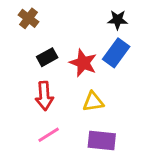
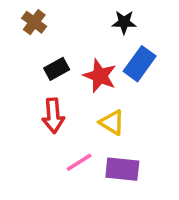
black star: (118, 20) -> (124, 22), moved
yellow triangle: (93, 102) -> (112, 122), turned 40
pink line: (49, 135) -> (79, 162), moved

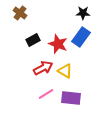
black star: (124, 22) -> (83, 13), moved
red arrow: (53, 116) -> (43, 68), moved, turned -114

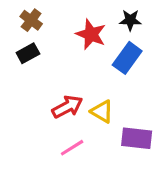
black rectangle: (33, 40) -> (28, 53), moved
red star: (58, 44) -> (91, 34), moved
purple rectangle: (71, 98) -> (137, 138), moved

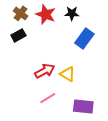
black star: (130, 20) -> (72, 13), moved
red star: (91, 34) -> (46, 14), moved
purple rectangle: (137, 138) -> (83, 107), moved

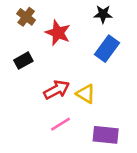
black star: (72, 13) -> (103, 14), moved
red star: (46, 14) -> (58, 33), moved
black rectangle: (18, 35) -> (23, 61), moved

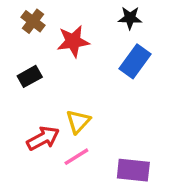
red star: (58, 33) -> (73, 41), turned -30
red arrow: (57, 90) -> (43, 138), moved
yellow triangle: (86, 94) -> (78, 122), moved, turned 42

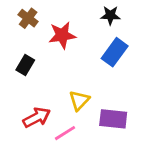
black rectangle: (30, 76) -> (25, 65), turned -30
yellow triangle: (78, 122) -> (79, 100), moved
purple rectangle: (133, 170) -> (113, 119), moved

